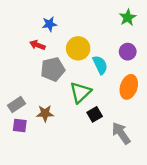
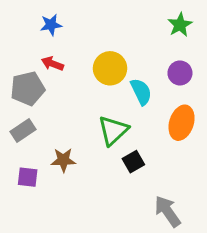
blue star: (49, 24) -> (51, 25), moved
gray pentagon: (53, 69) -> (28, 89), moved
gray rectangle: (16, 105) -> (23, 130), moved
gray arrow: (121, 133) -> (168, 211), moved

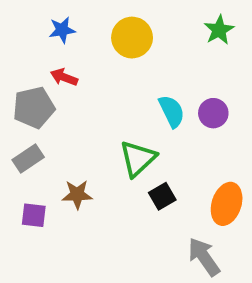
yellow circle: (110, 68) -> (132, 38), moved
purple circle: (180, 73) -> (213, 113), moved
orange ellipse: (182, 123) -> (227, 204), moved

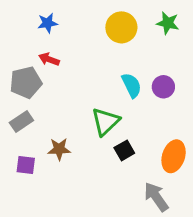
green star: (219, 30) -> (168, 23), turned -30
yellow circle: (132, 38) -> (121, 27), moved

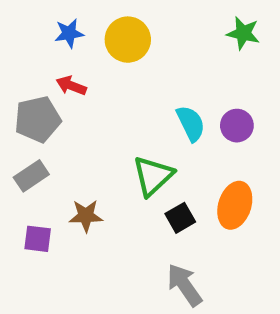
yellow circle: (121, 27) -> (128, 40), moved
orange ellipse: (174, 156) -> (235, 205), moved
gray arrow: (156, 197) -> (184, 285), moved

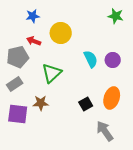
yellow circle: (128, 40) -> (61, 33), moved
green triangle: (153, 176) -> (52, 73), moved
purple square: (38, 239) -> (18, 114), size x1.5
gray arrow: (184, 285) -> (105, 131), moved

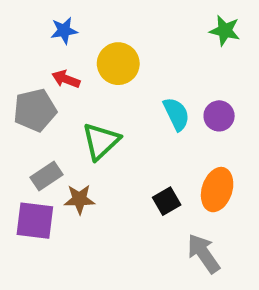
gray rectangle: (15, 84) -> (47, 176), moved

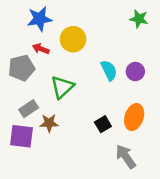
blue star: (64, 31) -> (40, 19), size x1.5

